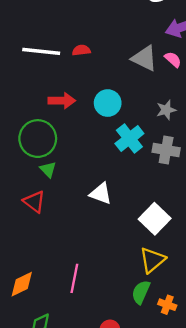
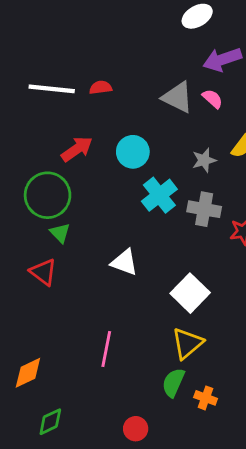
red arrow: (62, 101) -> (77, 149), turned -35
pink line: (74, 278) -> (106, 349), moved

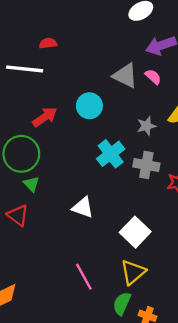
red semicircle: (101, 87) -> (48, 43), moved
cyan circle: (133, 152) -> (89, 106), moved
pink line: (106, 349) -> (84, 277), moved, turned -40

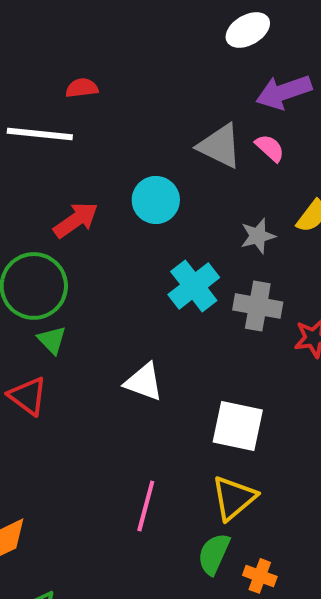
white square: (135, 232) -> (238, 426), turned -32
pink line: (84, 277) -> (146, 506), turned 44

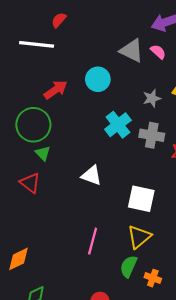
red semicircle: (82, 88) -> (59, 20), turned -42

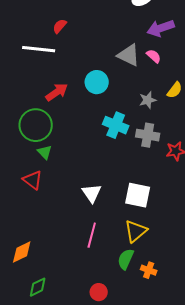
cyan cross: (118, 125) -> (116, 125), turned -30
white triangle: (92, 175) -> (92, 193), moved, turned 35

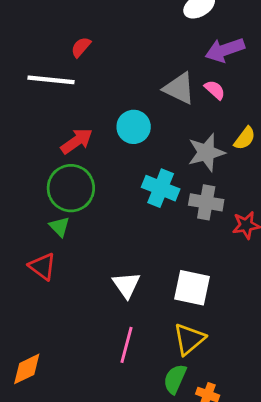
gray star: (148, 100) -> (206, 153), size x1.5
green circle: (36, 125) -> (71, 188), moved

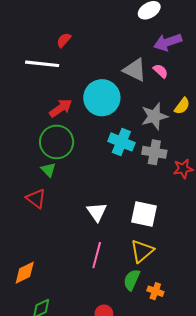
cyan circle: (134, 127) -> (102, 98), size x1.5

